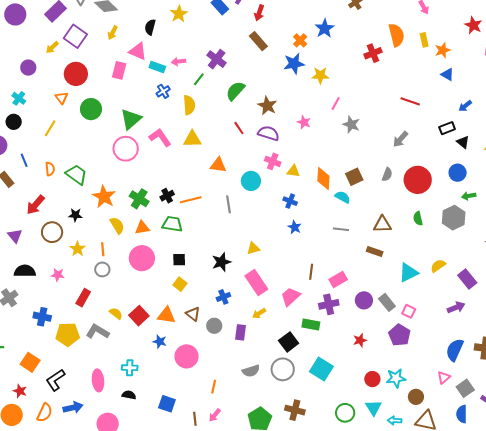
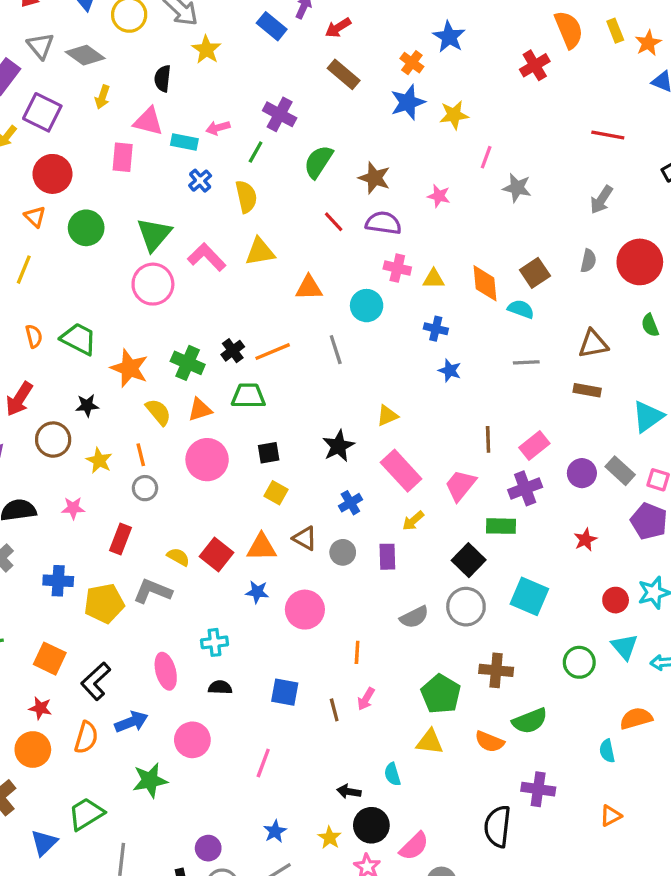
red arrow: (259, 13) -> (338, 28), turned 49

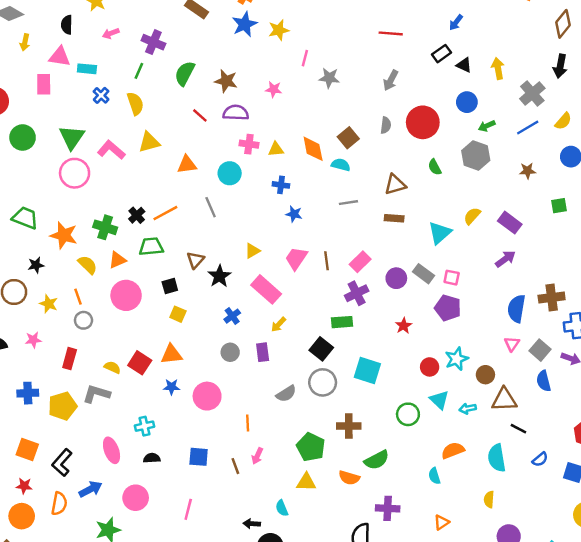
pink arrow: (218, 128) -> (111, 33), moved
pink trapezoid: (460, 485) -> (296, 258), moved
brown triangle: (305, 538) -> (195, 260), moved, turned 48

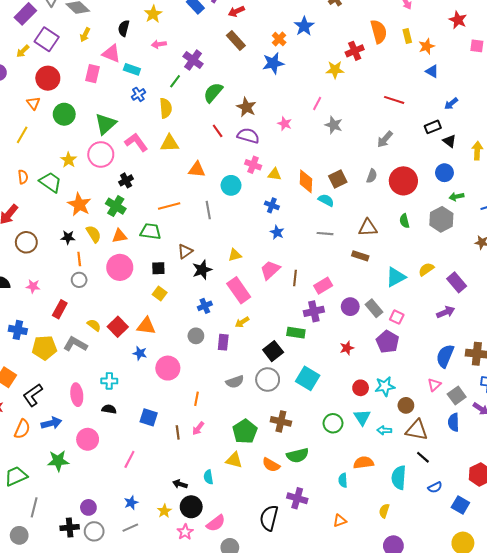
yellow star: (279, 30) -> (335, 70), moved
black cross: (137, 215) -> (126, 180), moved
black star: (36, 265) -> (68, 237), moved
yellow star: (49, 304) -> (69, 160), moved

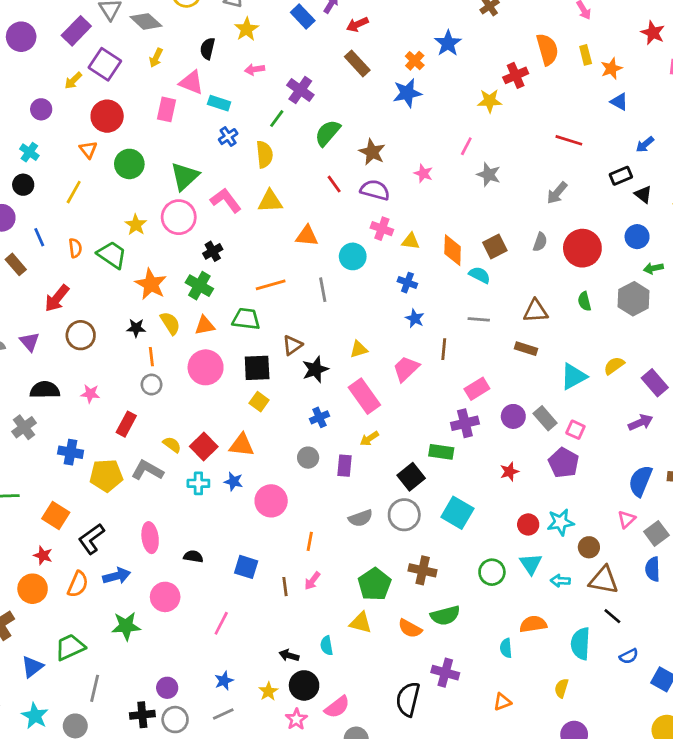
black square: (158, 268) -> (257, 368), size x1.5
brown line: (295, 278) -> (444, 349), moved
cyan cross: (109, 381) -> (198, 483), moved

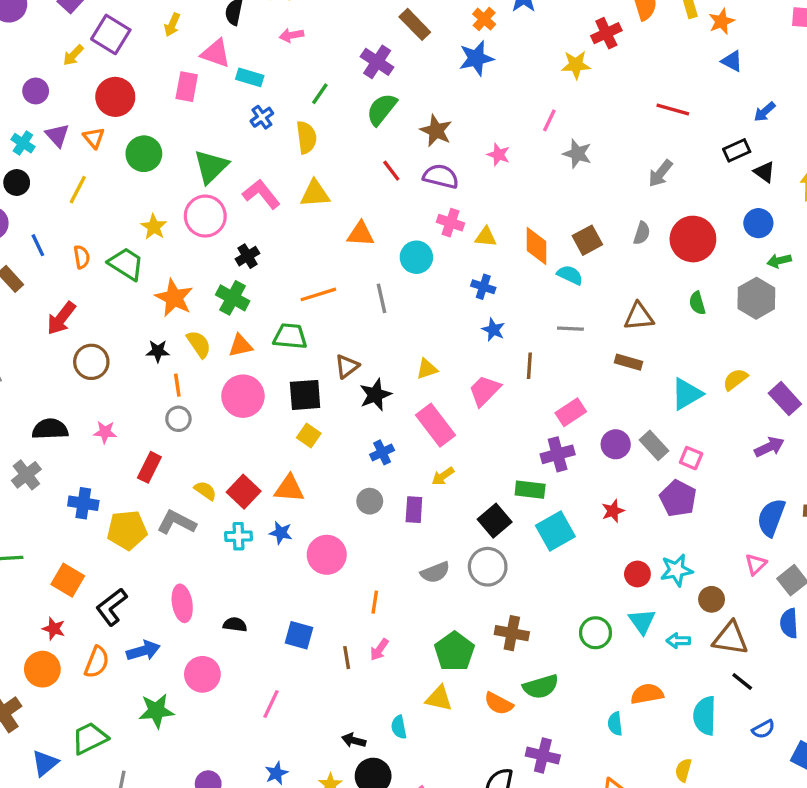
purple cross: (300, 90) -> (377, 62), moved
purple triangle: (30, 342) -> (57, 135), moved
cyan square: (457, 513) -> (555, 531), moved, turned 32

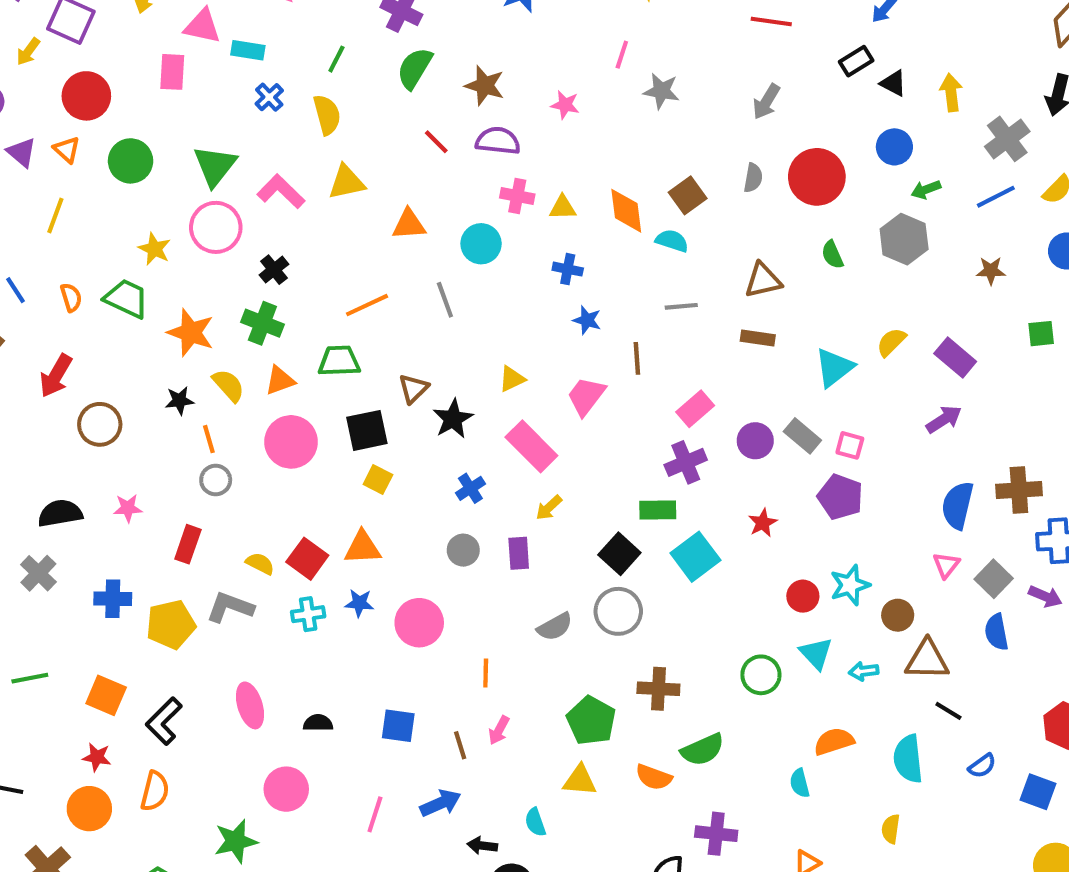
blue arrow: (143, 651) -> (441, 803), moved

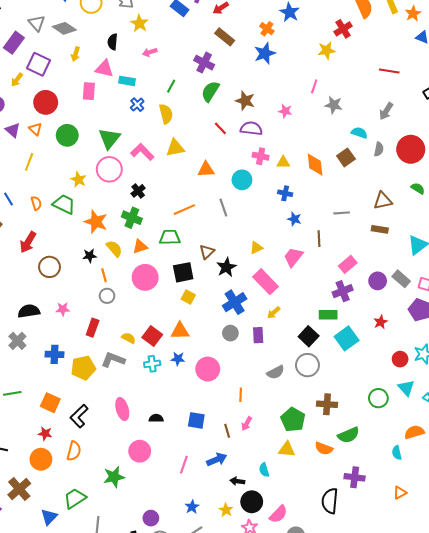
cyan semicircle: (672, 241) -> (359, 133), moved
green semicircle: (832, 255) -> (418, 188), turned 144
blue cross: (470, 488) -> (235, 302), size x1.6

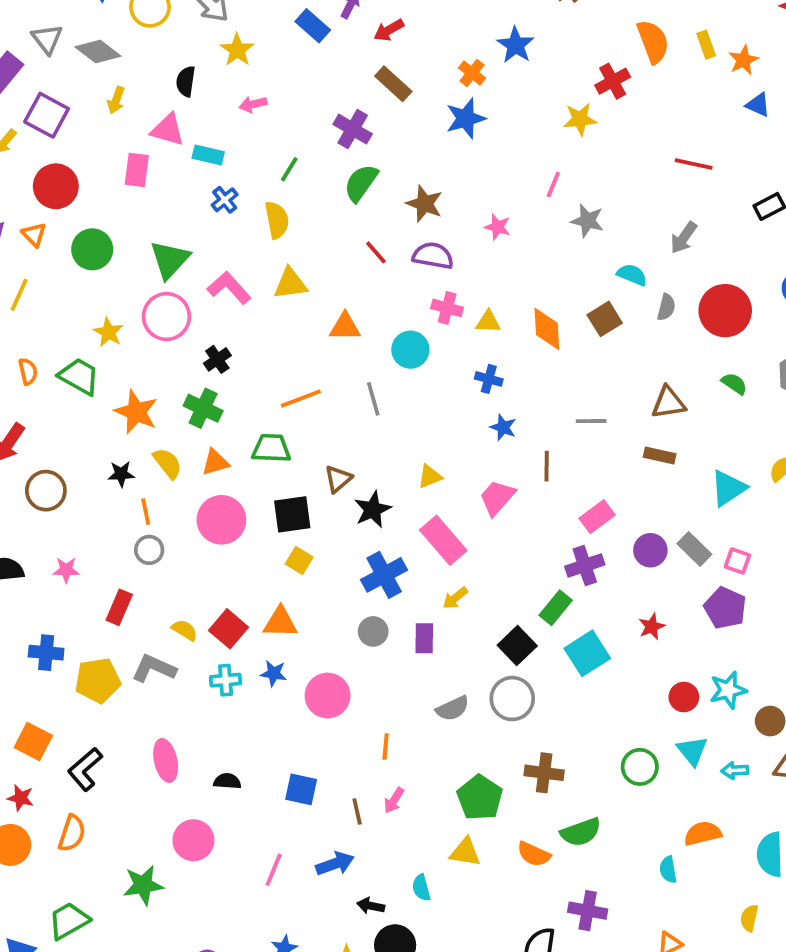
green rectangle: (328, 315) -> (556, 608), turned -54

